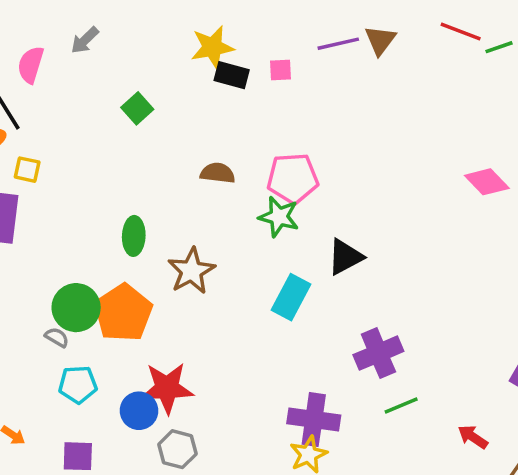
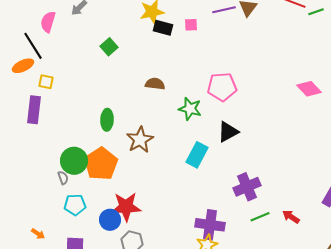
pink pentagon: (293, 178) -> (222, 87), moved
gray semicircle: (57, 337) -> (63, 178), turned 40
red arrow: (473, 437) -> (291, 217), moved

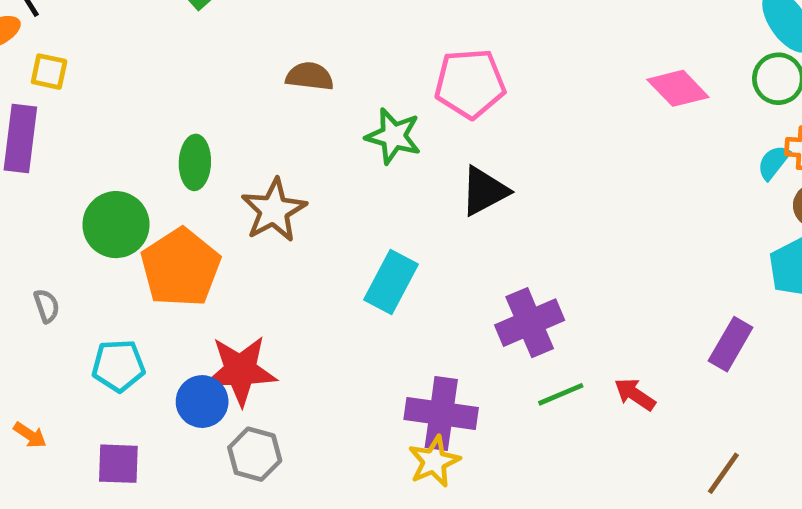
cyan rectangle: (197, 155) -> (391, 282), moved
green circle: (74, 161) -> (116, 225), moved
gray semicircle: (63, 178) -> (47, 306), moved

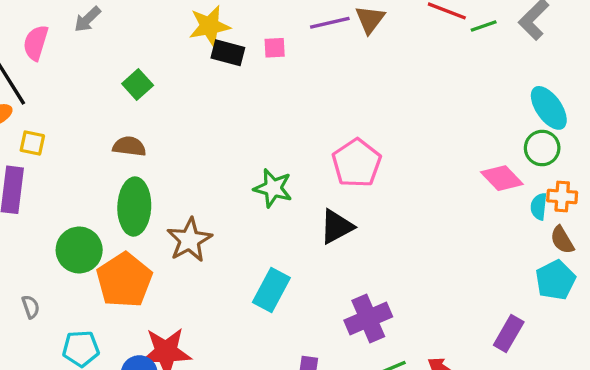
brown semicircle: (310, 76) -> (129, 146), moved
pink pentagon: (470, 84) -> (357, 163), moved, turned -30
pink diamond: (678, 88) -> (502, 178), moved
green ellipse: (195, 162) -> (134, 207), size x1.5
cyan semicircle: (774, 162) -> (539, 207), turned -32

